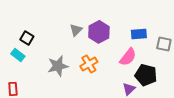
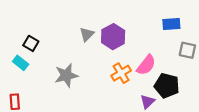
blue rectangle: (139, 34) -> (171, 24), moved
orange cross: (89, 64) -> (121, 73), moved

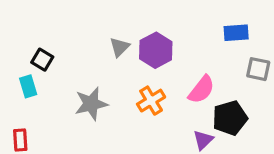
cyan rectangle: (21, 63) -> (28, 86), turned 35
orange cross: (121, 73) -> (151, 101), moved
black pentagon: (167, 86) -> (230, 118), turned -30

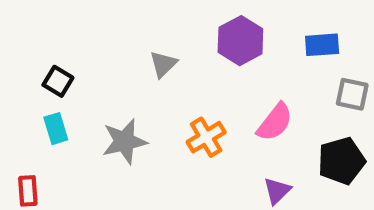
purple hexagon: (156, 50) -> (240, 41), moved
cyan rectangle: (28, 86) -> (56, 129), moved
black pentagon: (230, 118) -> (341, 161), moved

